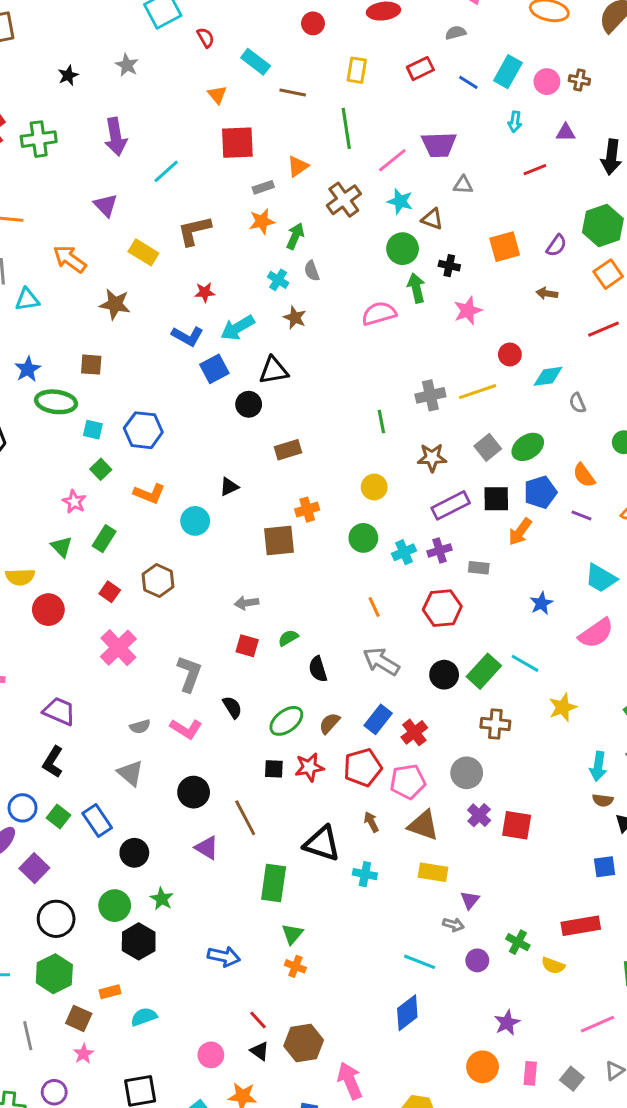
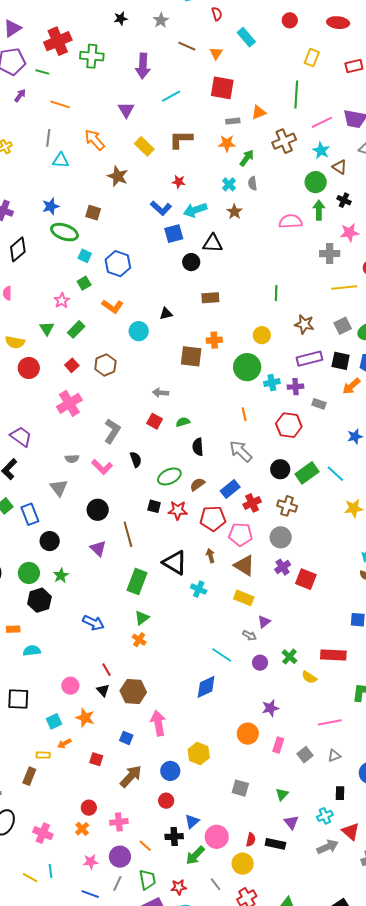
brown line: (293, 93) -> (187, 46), moved
gray cross: (430, 395) -> (330, 254), moved
green circle: (363, 538) -> (247, 367), size x1.4
brown cross: (495, 724) -> (287, 506), moved

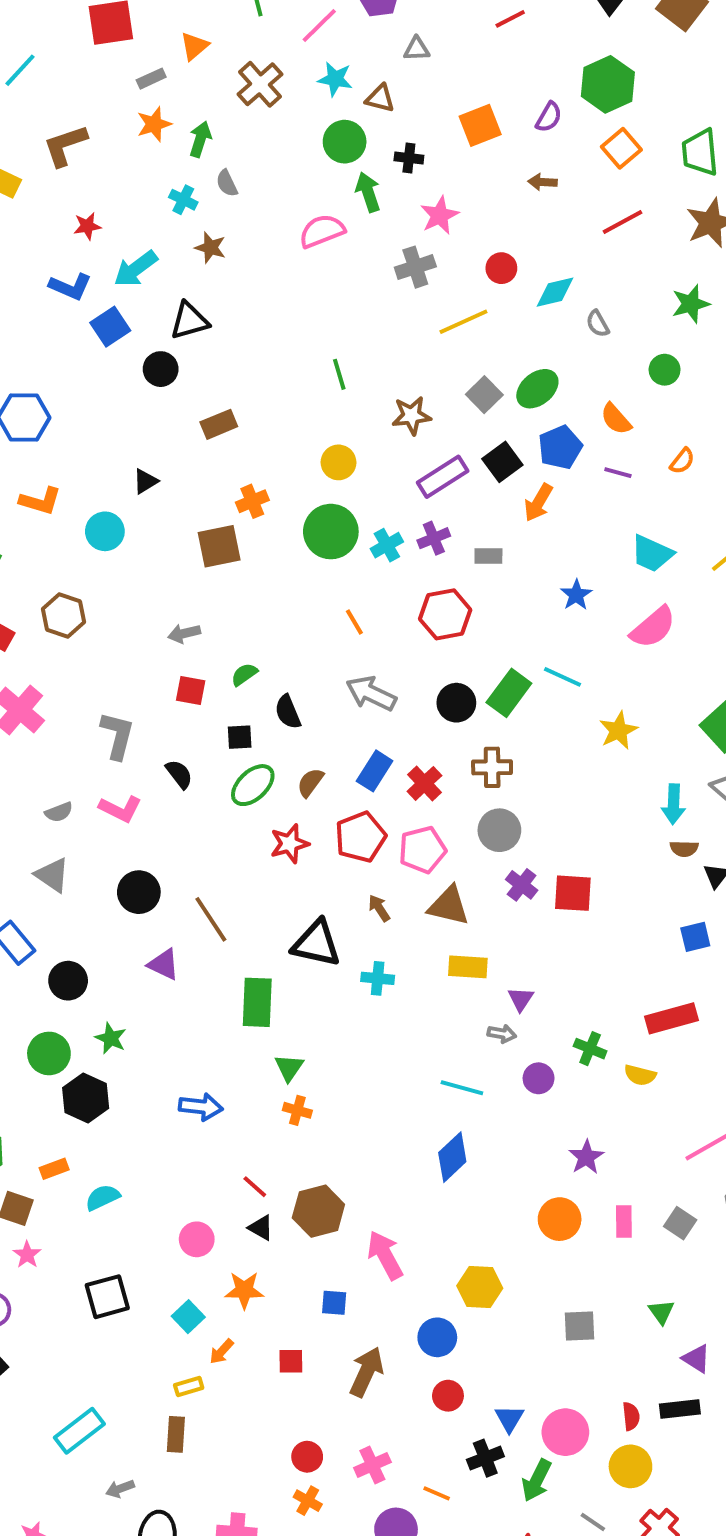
black square: (341, 361) -> (502, 462), turned -30
black square: (154, 506) -> (240, 737), moved

